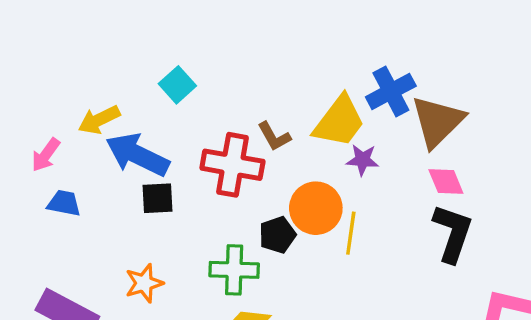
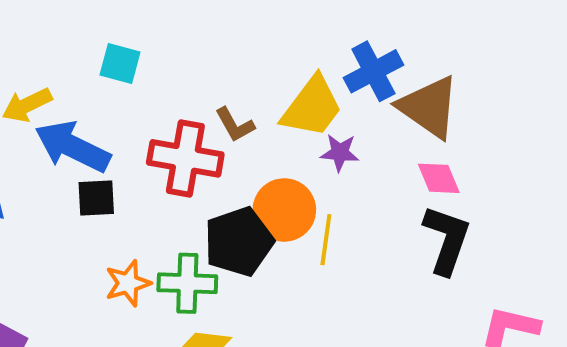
cyan square: (177, 85) -> (120, 63), turned -33
brown triangle: (438, 121) -> (429, 107), turned -40
black pentagon: (277, 235) -> (239, 242), size x1.6
orange star: (144, 283) -> (128, 283), moved

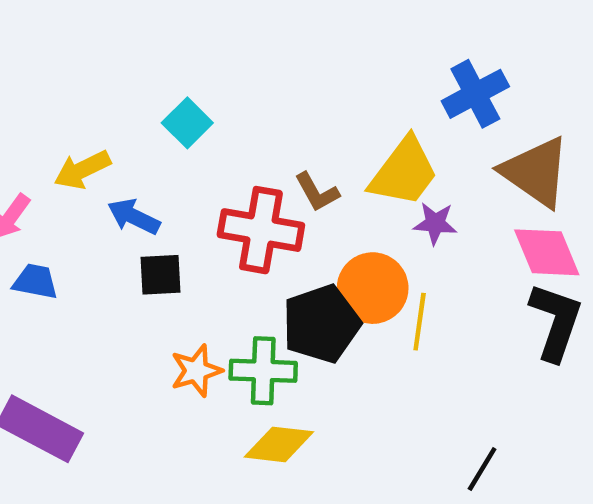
cyan square: (120, 63) -> (187, 123), turned 30
blue cross: (373, 71) -> (475, 94), moved
blue arrow: (72, 147) -> (134, 217), size x0.6
pink diamond: (439, 178) -> (547, 252), size x1.4

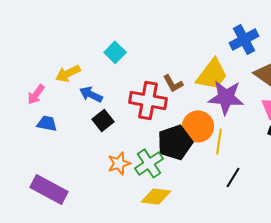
purple star: (435, 223) -> (226, 97), size x1.8
black square: (160, 275) -> (103, 120), turned -35
green cross: (263, 371) -> (149, 163), turned -36
black line: (482, 469) -> (233, 177), moved

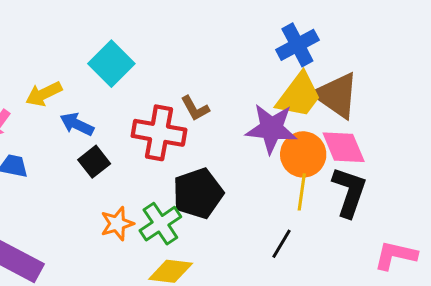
cyan square: (115, 52) -> (111, 64), size x1.4
yellow trapezoid: (212, 74) -> (299, 95), moved
orange circle: (198, 126) -> (303, 154), moved
yellow line: (219, 141) -> (302, 192), moved

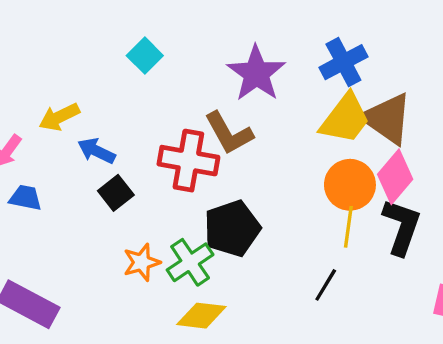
cyan square: (111, 64) -> (145, 56), moved, size x0.7
brown L-shape: (195, 108) -> (229, 133), size x1.5
purple star: (271, 128) -> (256, 73), moved, turned 30
pink diamond: (344, 147) -> (395, 177), turned 63

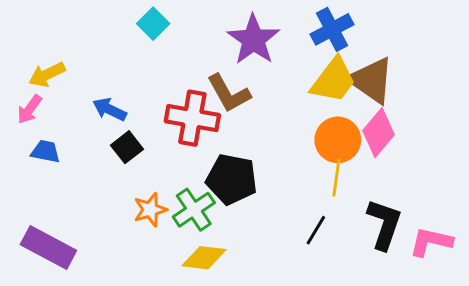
yellow arrow: (59, 117) -> (47, 74), moved
black L-shape: (402, 227) -> (384, 224), moved
black pentagon: (232, 228) -> (232, 179), turned 30

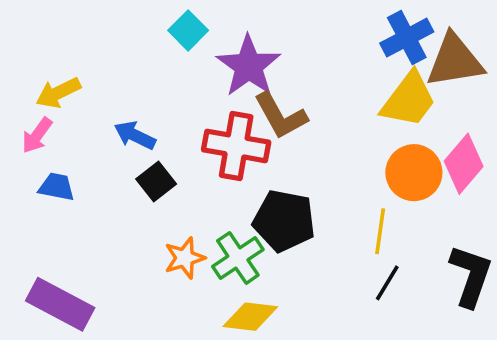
purple star: (253, 40) -> (249, 66), moved
brown triangle: (371, 80) -> (455, 61), moved, turned -44
yellow line: (336, 178) -> (380, 231), moved

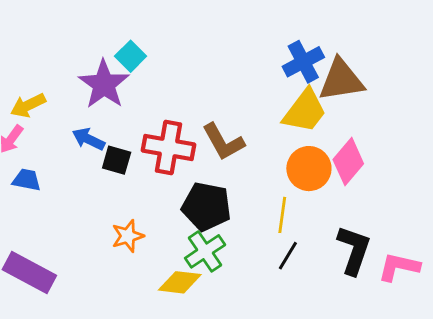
purple star: (249, 66) -> (104, 84), moved
brown L-shape: (281, 116) -> (223, 142), moved
black square: (156, 182) -> (117, 160), moved, turned -36
green cross: (238, 258) -> (205, 251), moved

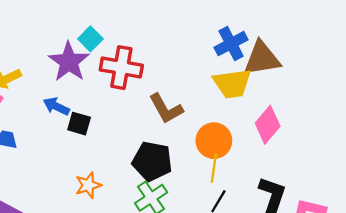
yellow trapezoid: (305, 111) -> (232, 84), turned 45
red cross: (168, 147) -> (121, 68), moved
orange circle: (309, 169) -> (214, 141), moved

